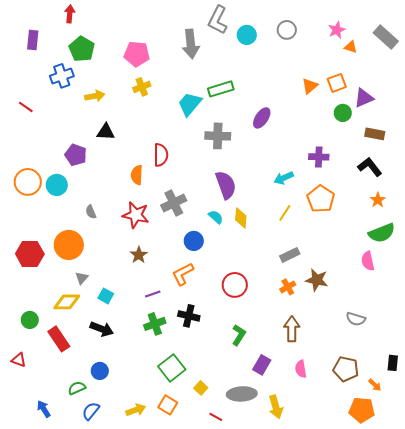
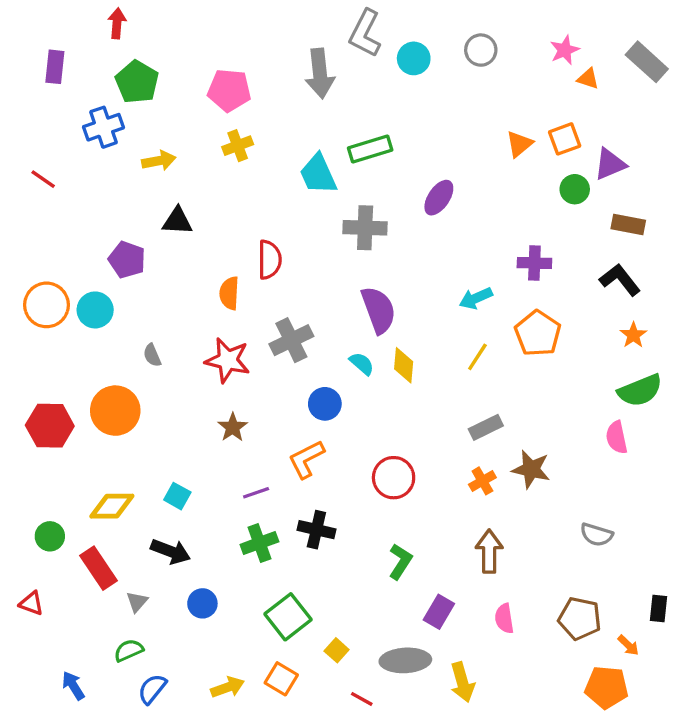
cyan trapezoid: (190, 104) -> (318, 174), turned -64
gray triangle: (82, 278) -> (137, 602), moved
blue circle: (100, 371) -> (202, 603), moved

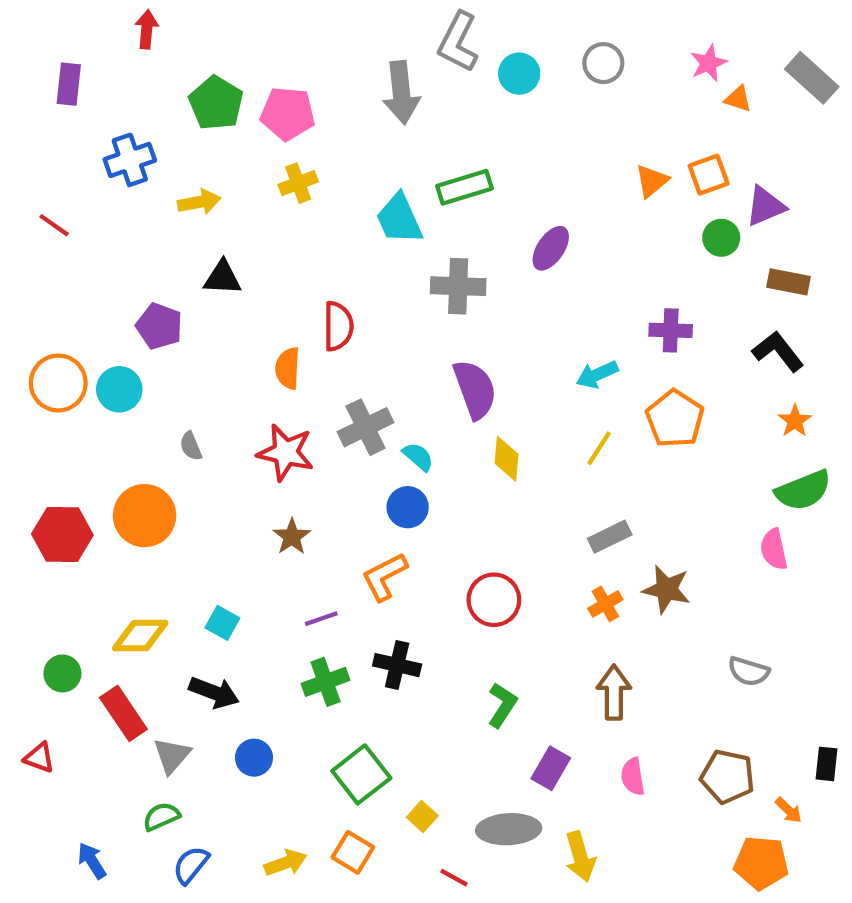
green pentagon: (137, 82) -> (216, 103), moved
cyan semicircle: (362, 364) -> (418, 457), moved
gray triangle: (137, 602) -> (172, 756), size x1.4

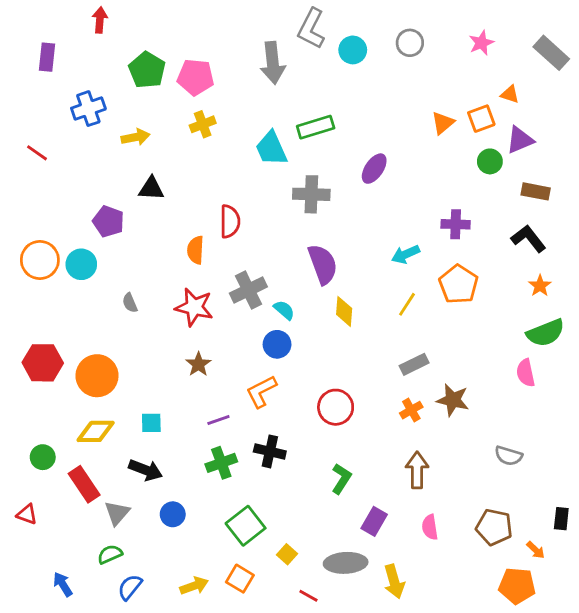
orange triangle: (738, 99) -> (510, 94), moved
orange circle: (145, 516) -> (97, 376), moved
cyan square: (222, 623) -> (151, 423), turned -30

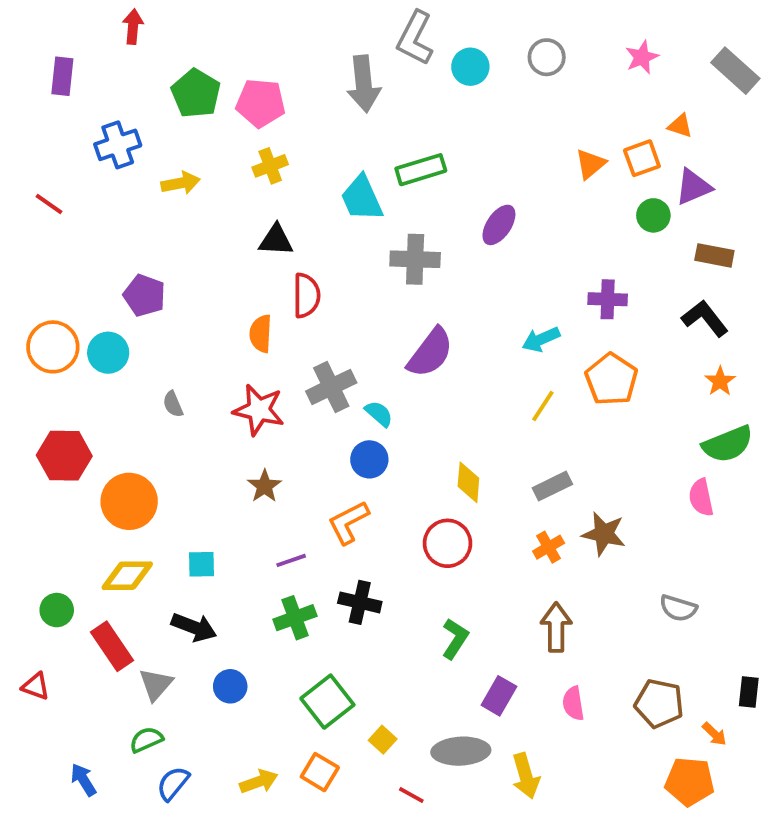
black triangle: (151, 189) -> (276, 240), moved
purple semicircle: (323, 264) -> (430, 353), turned 57
yellow diamond: (344, 311) -> (468, 482), moved
red hexagon: (43, 363) -> (64, 456), moved

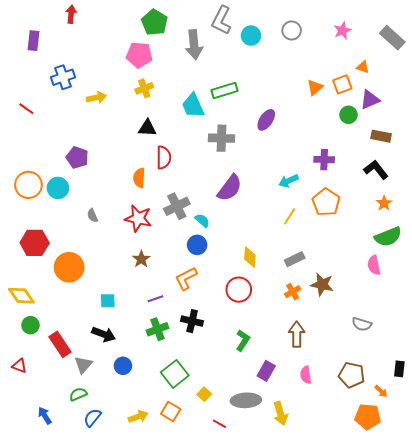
green pentagon: (196, 93) -> (154, 22), moved
yellow diamond: (127, 576) -> (21, 296), moved, turned 56

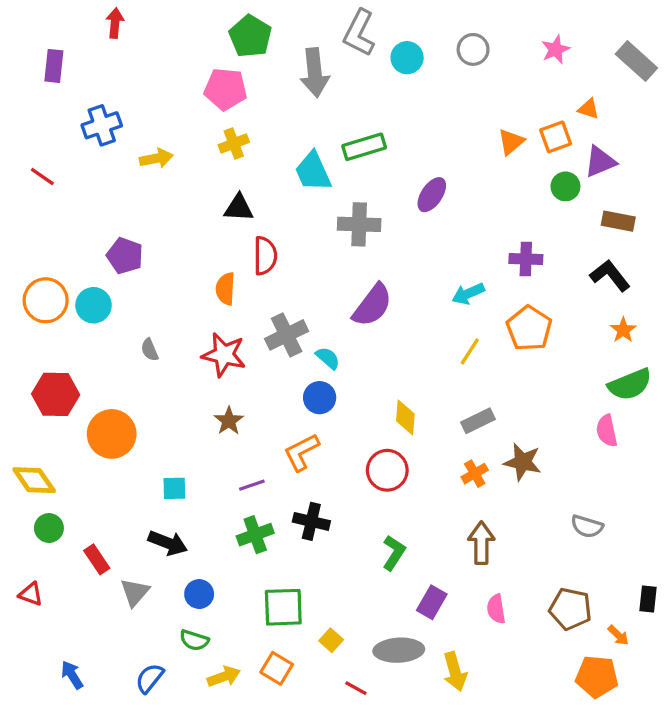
red rectangle: (60, 344) -> (97, 559), size x0.7
green square: (175, 374) -> (283, 607), turned 36
green semicircle: (78, 394) -> (194, 640), moved, turned -138

